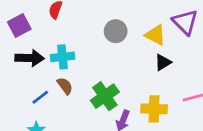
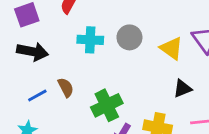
cyan cross: (63, 57) -> (90, 40), moved
black triangle: (163, 62) -> (182, 89), moved

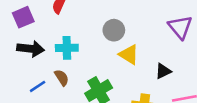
cyan cross: (90, 40) -> (67, 48), moved
yellow triangle: (171, 48) -> (129, 55), moved

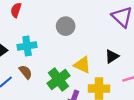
yellow triangle: (129, 55) -> (82, 65), moved

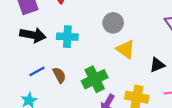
yellow triangle: (82, 65) -> (126, 49), moved
brown semicircle: (26, 72) -> (59, 75), moved

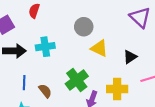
blue line: (37, 71) -> (24, 83), turned -48
brown semicircle: (59, 75) -> (45, 91), moved

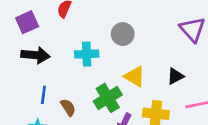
cyan cross: (45, 47) -> (87, 54), moved
yellow triangle: (99, 48) -> (135, 76), moved

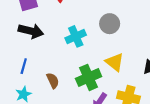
cyan cross: (87, 54) -> (76, 36), turned -30
blue line: (43, 95) -> (24, 66), moved

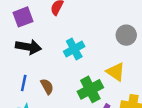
gray circle: (110, 24) -> (126, 35), moved
brown semicircle: (53, 81) -> (47, 86), moved

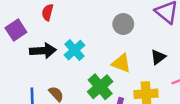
black arrow: (28, 47) -> (43, 51), moved

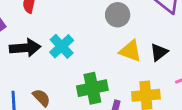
yellow triangle: (121, 63) -> (130, 51), moved
green cross: (100, 87) -> (92, 88), turned 30

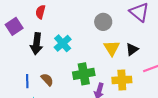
black arrow: (25, 48) -> (36, 44), turned 100
yellow triangle: (130, 51) -> (112, 48), turned 36

